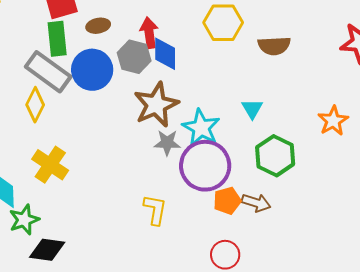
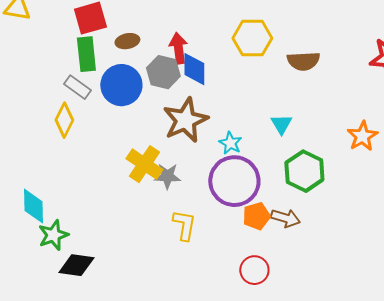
gray rectangle: (48, 72) -> (77, 87), size x0.6
cyan star: (201, 128) -> (230, 143), size x0.6
gray star: (167, 143) -> (167, 176), moved
yellow cross: (50, 165) -> (144, 164), moved

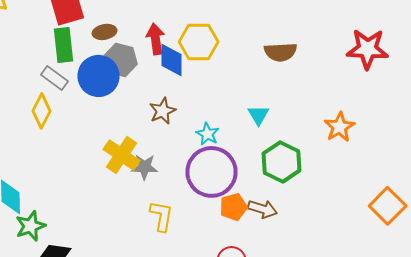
yellow hexagon: (252, 38) -> (198, 42), moved
gray hexagon: (163, 72) -> (120, 60), moved
brown star: (185, 120) -> (162, 111), size x0.6

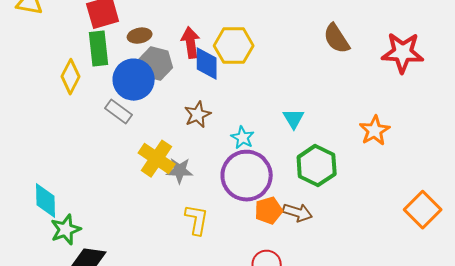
brown semicircle: (280, 52) -> (337, 39), moved, turned 60
gray rectangle: (54, 78) -> (119, 112), moved
yellow diamond: (42, 111) -> (71, 77), moved

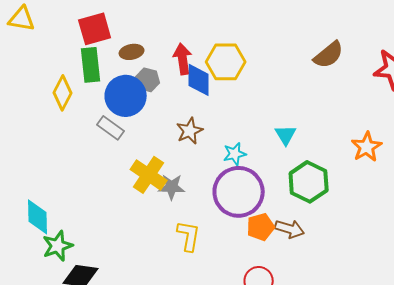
brown semicircle: (337, 39) -> (329, 55), turned -96
gray hexagon: (156, 64) -> (148, 80), size x0.7
cyan star: (243, 138) -> (235, 154), turned 30

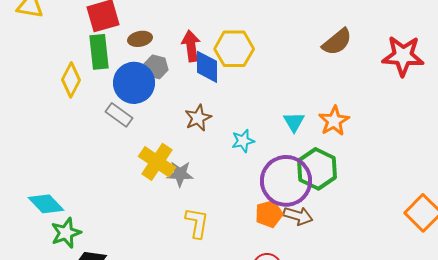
orange star: (367, 147) -> (334, 121), moved
purple circle: (239, 192) -> (286, 181), moved
cyan diamond: (38, 217) -> (46, 204), turned -42

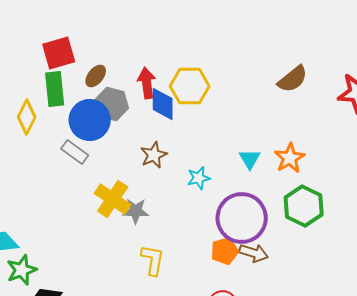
brown ellipse: (140, 39) -> (96, 76), turned -40
gray hexagon: (156, 67) -> (112, 104), size x1.4
green hexagon: (317, 169) -> (304, 206), moved

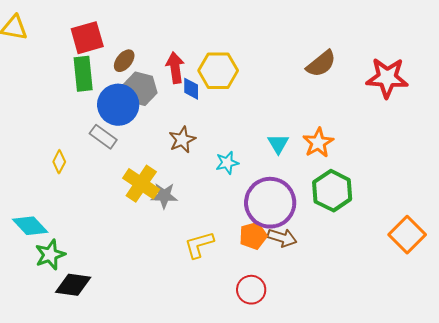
blue diamond: (163, 104) -> (191, 89), size x0.7
yellow diamond: (27, 117) -> (59, 162), moved, size x0.7
yellow L-shape: (153, 260) -> (199, 245), moved, turned -116

